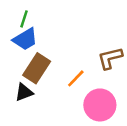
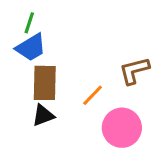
brown rectangle: (37, 68) -> (45, 83), turned -32
black triangle: (24, 92) -> (43, 115), moved

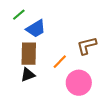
green line: (29, 23) -> (19, 15), turned 32
blue trapezoid: (31, 47) -> (36, 29), moved

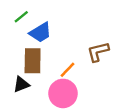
black triangle: (28, 75) -> (21, 84), moved
pink circle: (79, 83) -> (63, 93), moved

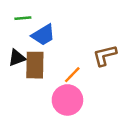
green line: (21, 17) -> (23, 18), turned 35
black triangle: (21, 84) -> (17, 58), moved

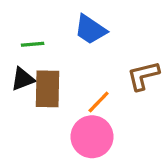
green line: (23, 18) -> (33, 44), moved
blue trapezoid: (43, 35) -> (90, 29), moved, turned 65

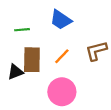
black triangle: (23, 79) -> (15, 72), moved
orange line: (99, 102) -> (62, 56), moved

